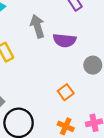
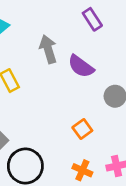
purple semicircle: (65, 40) -> (81, 66), turned 30

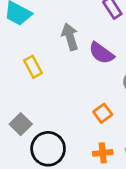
orange cross: (82, 170) -> (103, 153), turned -30

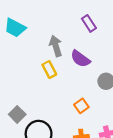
yellow rectangle: (33, 67) -> (49, 69), moved

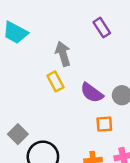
purple semicircle: (80, 59) -> (92, 93), moved
orange square: (81, 106) -> (104, 124), moved, turned 32

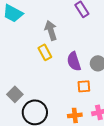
purple semicircle: (92, 93) -> (74, 61), turned 36

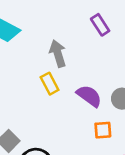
purple semicircle: (74, 61) -> (89, 96), turned 144

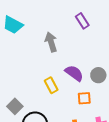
yellow rectangle: (50, 84) -> (51, 85), moved

